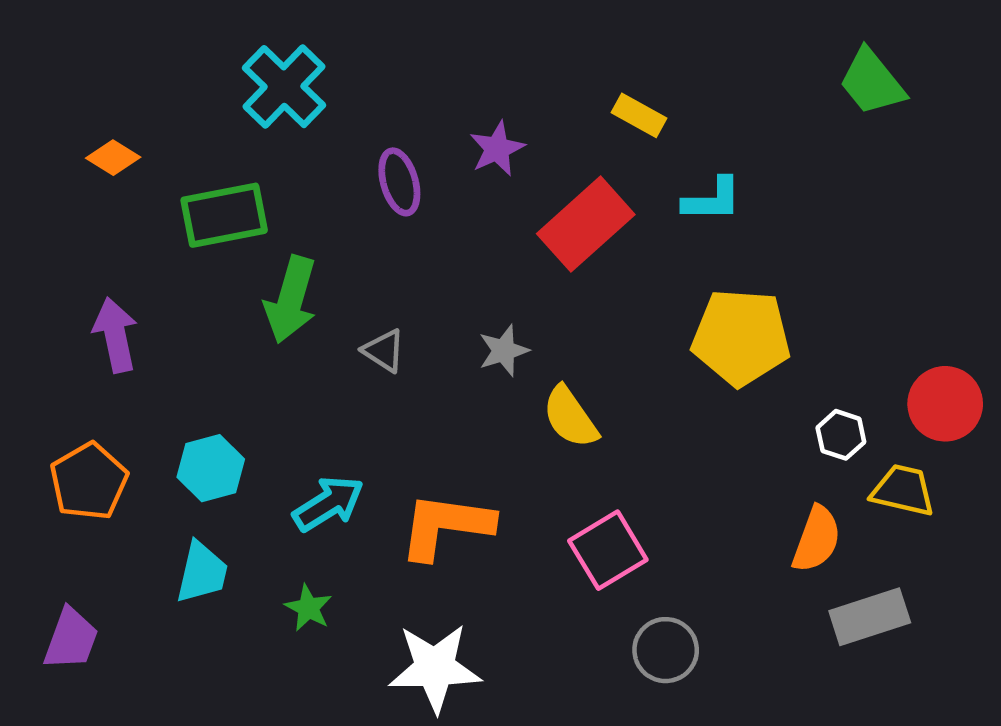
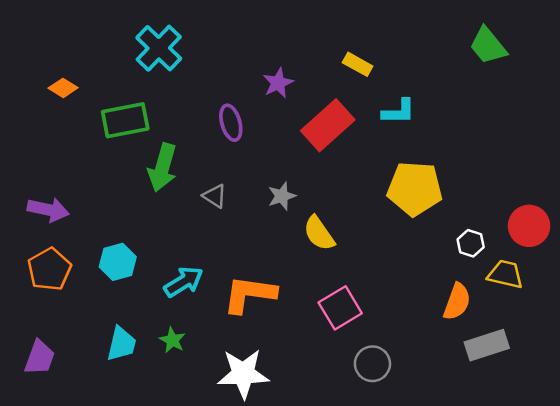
purple ellipse: (399, 182) -> (231, 123), moved
purple arrow: (115, 335) -> (48, 210), moved, turned 114
cyan trapezoid: (202, 572) -> (121, 344), moved

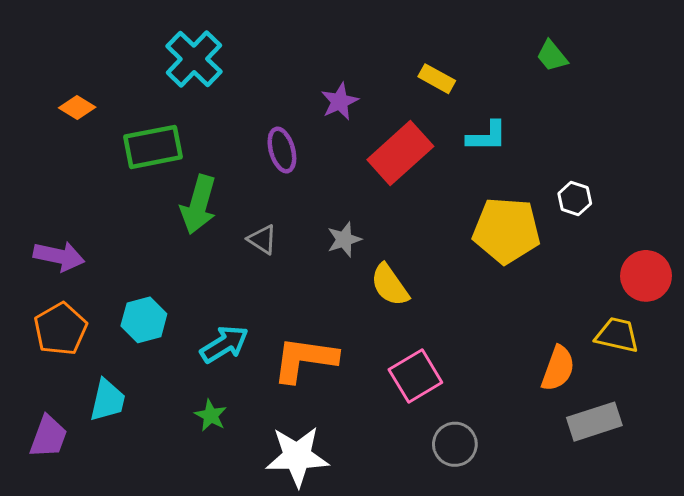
green trapezoid: (488, 46) -> (552, 56), moved, size x0.7
white hexagon: (471, 243) -> (575, 199), moved
cyan trapezoid: (121, 344) -> (108, 400), moved

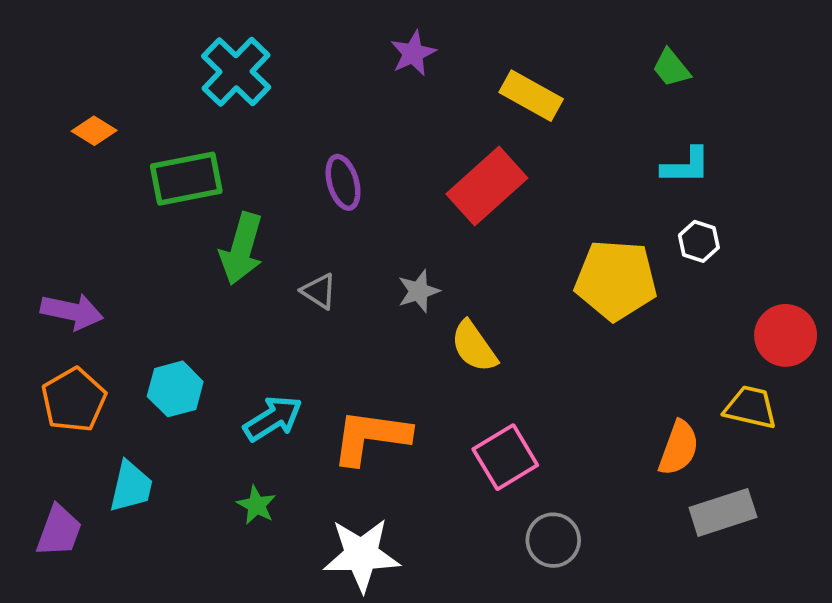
yellow rectangle: (437, 79) -> (531, 96), size x1.4
purple star: (340, 101) -> (413, 53), moved
cyan L-shape: (487, 136) -> (686, 166), moved

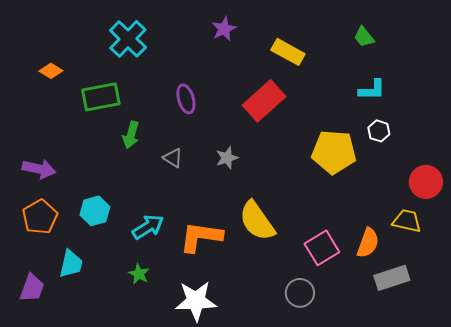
green arrow: (242, 249) -> (131, 135), size x0.7
yellow semicircle: (474, 346) -> (257, 221), moved, size x1.4
pink square: (505, 457) -> (322, 248), moved

